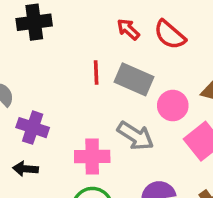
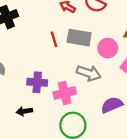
purple cross: (33, 128) -> (37, 82), moved

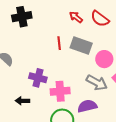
gray arrow: (89, 73) -> (97, 83), moved
purple semicircle: (112, 105) -> (87, 106), moved

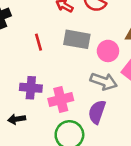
red line: (59, 43) -> (38, 42), moved
purple semicircle: (87, 106) -> (97, 112), turned -48

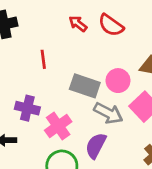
gray rectangle: (77, 39) -> (85, 86), moved
pink cross: (61, 100) -> (58, 126), turned -30

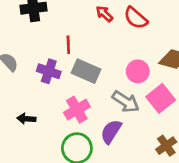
gray rectangle: (85, 86) -> (86, 71), moved
purple cross: (27, 108) -> (49, 71), moved

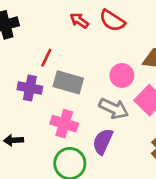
red line: (68, 45) -> (46, 58), turned 36
pink cross: (77, 110) -> (64, 124), turned -35

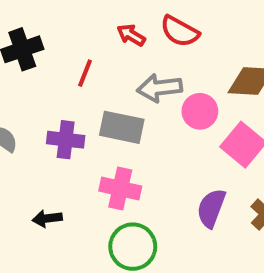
red line: (46, 58) -> (85, 73), moved
gray arrow: (114, 108) -> (159, 88), moved, turned 152
purple semicircle: (103, 141) -> (211, 208), moved

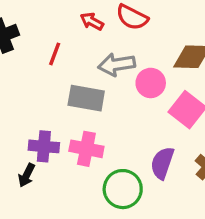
purple cross: (66, 140) -> (44, 146), moved
black arrow: (47, 218) -> (27, 175), turned -55
green circle: (133, 247) -> (123, 189), moved

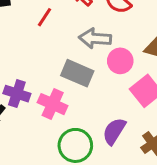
gray rectangle: (86, 98) -> (77, 73), moved

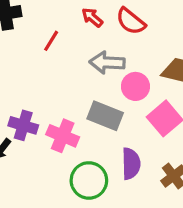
gray rectangle: (77, 73) -> (105, 116), moved
purple semicircle: (114, 131) -> (131, 164), turned 148

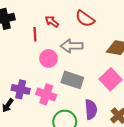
red arrow: (92, 17) -> (52, 22), moved
red line: (51, 41) -> (35, 34), turned -32
pink circle: (135, 86) -> (48, 58), moved

